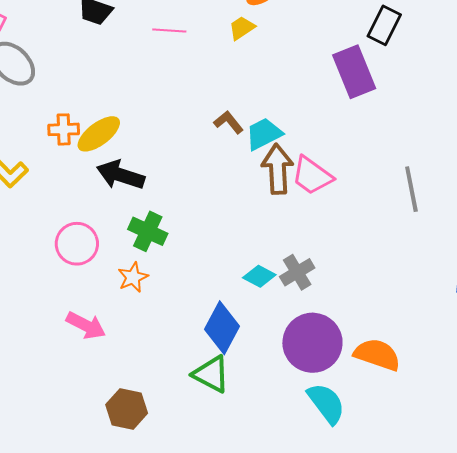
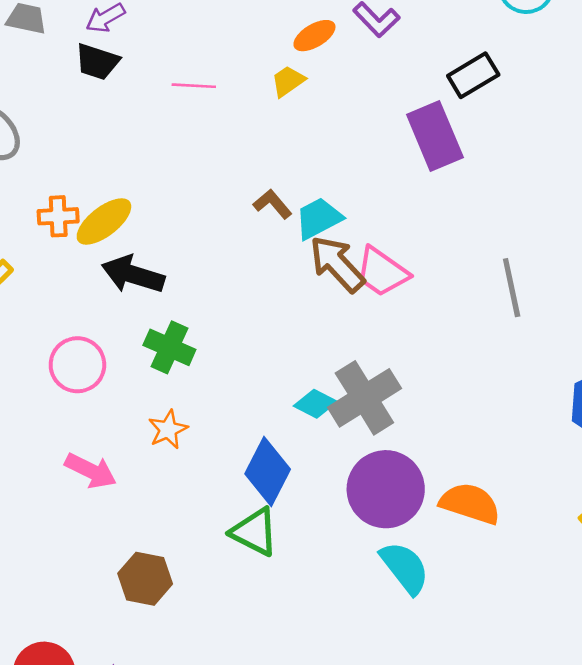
black rectangle: (384, 25) -> (473, 75), turned 33
brown arrow: (278, 169) -> (337, 264), turned -39
gray cross: (297, 272) -> (364, 398), size x1.6
orange star: (133, 277) -> (168, 429), moved

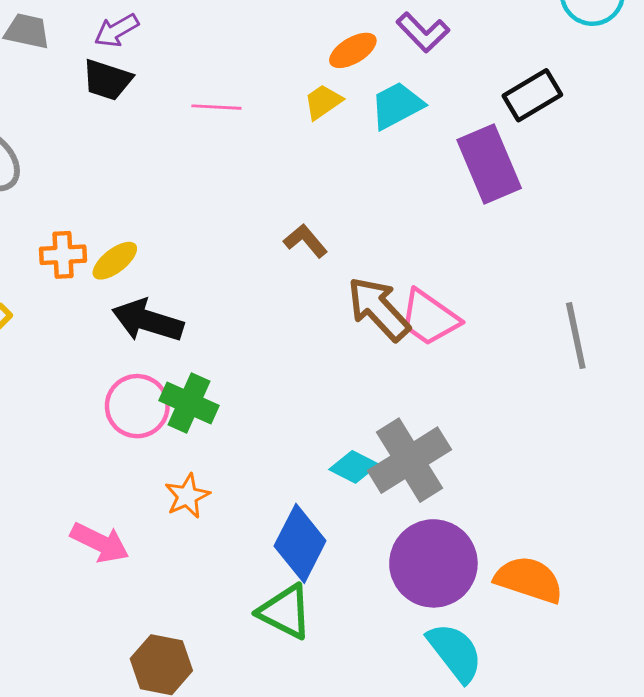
cyan trapezoid: (319, 218) -> (397, 105), moved
yellow ellipse: (104, 222) -> (115, 261), size x0.7
pink circle: (77, 365) -> (137, 406), moved

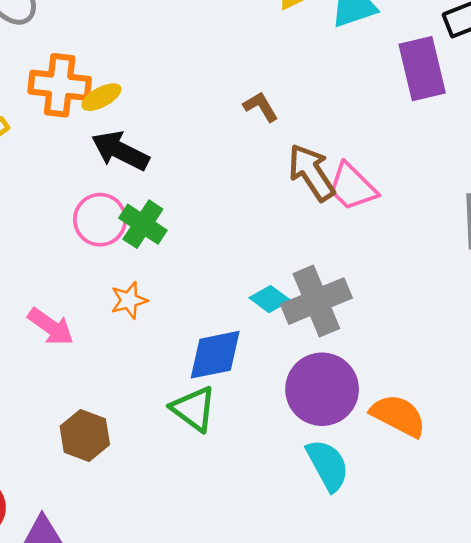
orange cross: (63, 255) -> (60, 85), size x1.6
blue diamond: (300, 543) -> (215, 355), turned 42

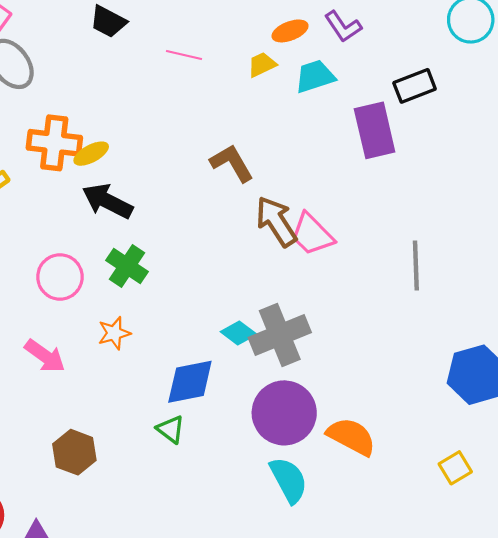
brown L-shape: (261, 107) -> (232, 163), size x1.4
pink circle: (100, 220) -> (60, 277), moved
green triangle: (194, 409) -> (171, 429), size x0.7

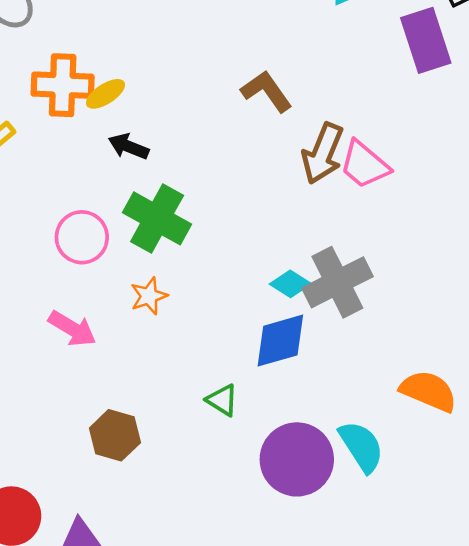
black arrow: (107, 201) -> (129, 146), size x0.7
brown arrow: (276, 221) -> (323, 153), turned -120
green cross: (127, 266) -> (157, 218), size x1.4
blue diamond: (190, 382) -> (280, 341), moved
purple circle: (284, 413) -> (297, 459), moved

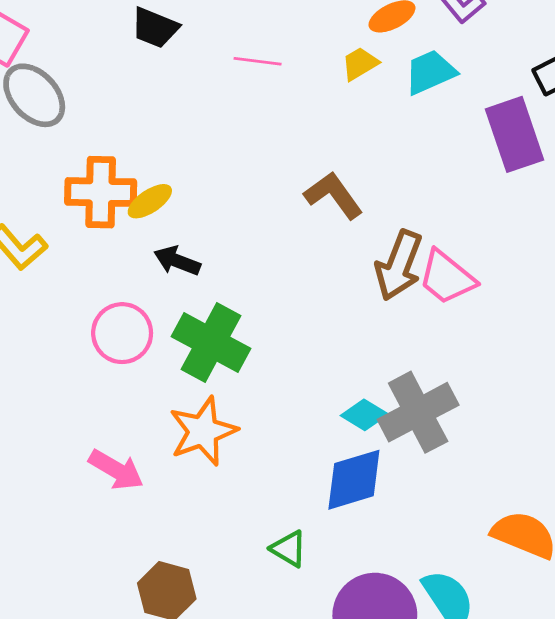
pink circle: (82, 237) -> (122, 333), moved
orange star: (149, 296) -> (203, 431), size x1.6

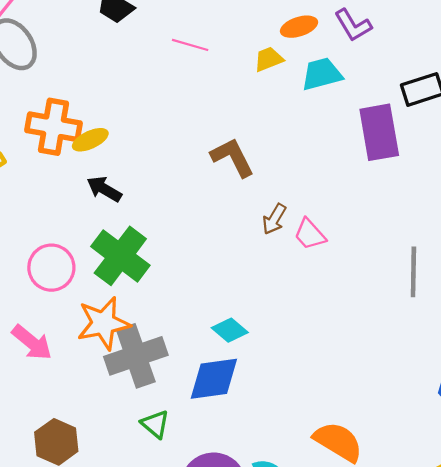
brown arrow: (399, 265) -> (274, 219), size x0.6
pink trapezoid: (447, 277) -> (310, 234), size x0.7
pink circle: (122, 333) -> (51, 268), moved
gray cross: (418, 412) -> (136, 356), moved

